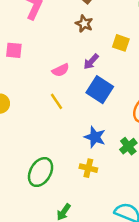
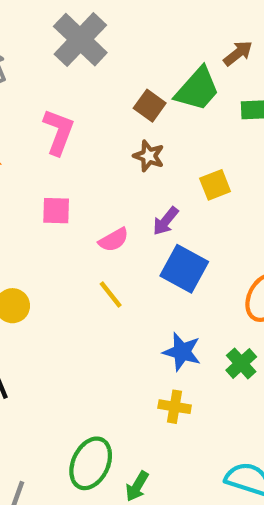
yellow square: (121, 43) -> (215, 185), turned -36
pink square: (14, 50) -> (56, 211), moved
green ellipse: (41, 172) -> (91, 463), moved

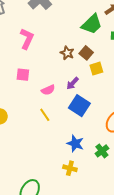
brown square: (150, 106) -> (86, 53), moved

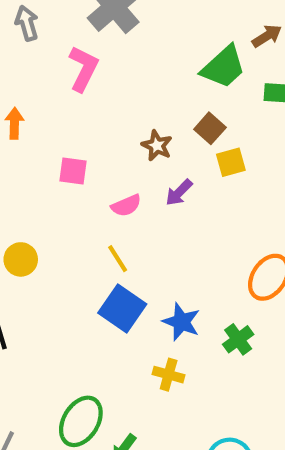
pink L-shape: (27, 39) -> (83, 69), moved
brown star: (67, 53) -> (157, 146), moved
blue square: (79, 106) -> (122, 308), moved

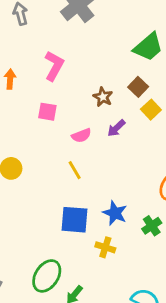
pink L-shape: (83, 69) -> (54, 66), moved
yellow square: (231, 162) -> (151, 110), turned -30
blue square: (122, 308) -> (75, 220), moved, turned -32

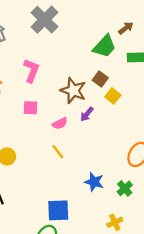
brown star: (103, 97) -> (73, 91), size x1.6
blue square: (75, 220) -> (58, 210), moved
yellow cross: (105, 247) -> (115, 222), moved, turned -35

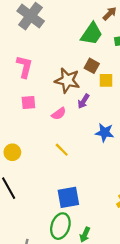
yellow square: (113, 96) -> (106, 80), turned -32
yellow line: (58, 152) -> (62, 150), moved
blue star: (94, 182) -> (105, 133), moved

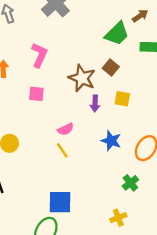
yellow square: (106, 80) -> (122, 99), moved
purple arrow: (84, 101) -> (95, 103), turned -40
pink semicircle: (59, 114) -> (66, 129), moved

